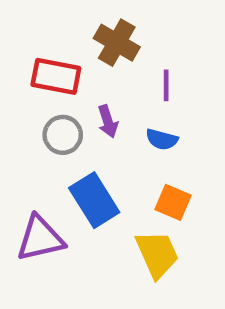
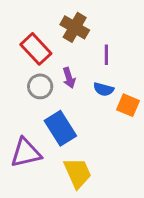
red rectangle: (56, 76) -> (36, 49), turned 36
orange square: (173, 202) -> (128, 105), moved
yellow trapezoid: (157, 254) -> (78, 173), moved

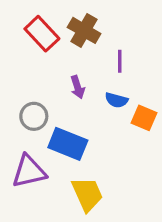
red rectangle: (36, 49) -> (42, 34), moved
gray circle: (40, 86) -> (34, 116), moved
blue rectangle: (60, 128) -> (68, 144), turned -36

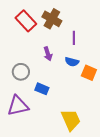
blue rectangle: (68, 144) -> (42, 89), size x0.6
yellow trapezoid: (87, 194) -> (71, 120), moved

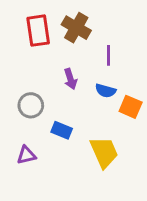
red rectangle: (26, 21) -> (38, 31), turned 35
purple triangle: (18, 106) -> (26, 155), size x0.6
yellow trapezoid: (71, 120) -> (104, 152), moved

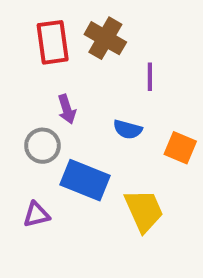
purple arrow: (70, 79) -> (67, 109), moved
blue semicircle: (106, 91) -> (128, 129), moved
blue rectangle: (62, 130) -> (85, 180), size x1.6

